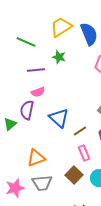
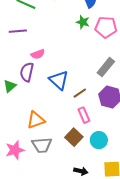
green star: (59, 57) -> (83, 22), moved
purple line: (36, 70) -> (18, 31), moved

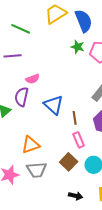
brown line: (80, 93) -> (75, 118), turned -64

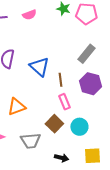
pink semicircle: (33, 79) -> (29, 15), moved
gray trapezoid: (37, 170) -> (30, 141), moved

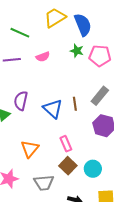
brown line: (60, 80) -> (75, 104), moved
pink rectangle: (64, 102) -> (66, 144), moved
orange triangle: (16, 107) -> (30, 149), turned -30

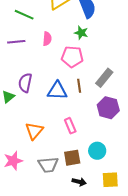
pink pentagon: (100, 56) -> (72, 57), moved
pink semicircle: (43, 57) -> (47, 39), turned -64
blue triangle: (53, 109) -> (57, 91), turned -40
brown square: (68, 166) -> (72, 158), moved, turned 36

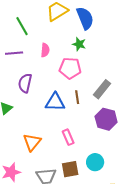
green line: (24, 15) -> (22, 26), turned 36
purple semicircle: (25, 83) -> (25, 83), moved

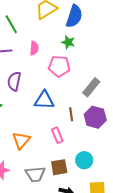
blue semicircle: (85, 18) -> (74, 16), turned 40
brown line: (77, 97) -> (71, 114), moved

